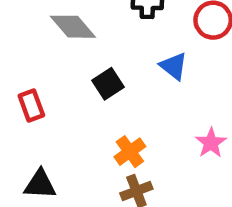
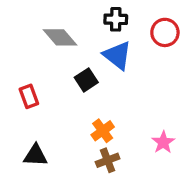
blue triangle: (174, 66) -> (117, 55), moved, size x1.4
pink star: (211, 143) -> (163, 142), moved

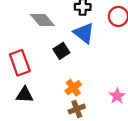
red rectangle: (29, 96) -> (20, 63), size x1.5
black triangle: (35, 155) -> (25, 95), moved

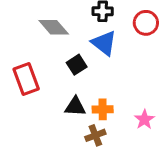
orange cross: (73, 88) -> (103, 109), moved, turned 35
black triangle: (25, 95) -> (75, 106), moved

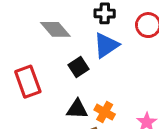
blue triangle: (104, 43) -> (106, 45), turned 48
orange cross: (103, 109) -> (105, 112), turned 30

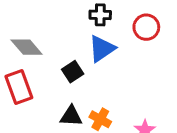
gray diamond: (55, 29) -> (27, 47), moved

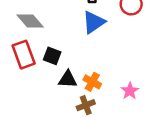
black square: (73, 72) -> (52, 56), moved, turned -36

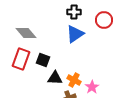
red rectangle: (24, 55) -> (21, 59), turned 40
pink star: (130, 91) -> (92, 87), moved

